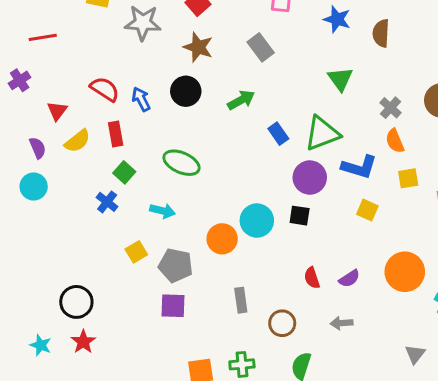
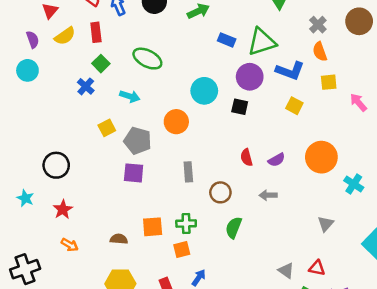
blue rectangle: (278, 134) -> (227, 40), turned -36
cyan circle: (257, 221) -> (204, 91), moved
red star: (83, 342) -> (63, 209), moved

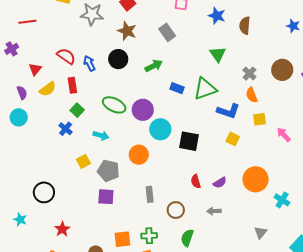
purple circle: (250, 77) -> (143, 110), moved
black square: (240, 107) -> (189, 141), size x1.5
red star: (63, 209) -> (62, 229), moved

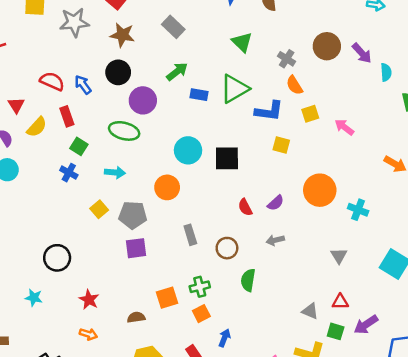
green arrow: (154, 66) -> (177, 72), moved
purple circle: (143, 110) -> (143, 100), moved

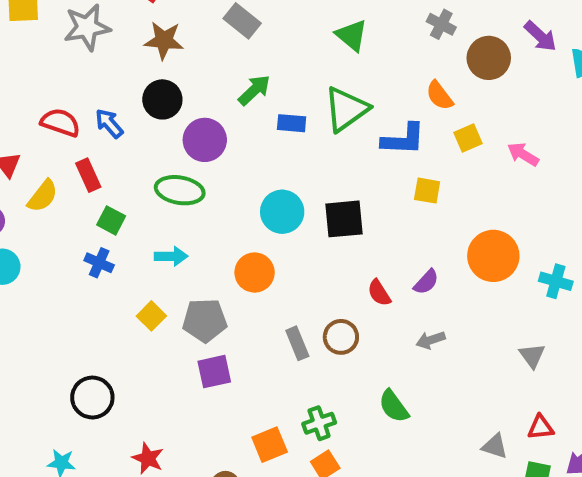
brown circle: (327, 46) -> (489, 58), moved
gray cross: (287, 59) -> (441, 24), moved
brown circle: (227, 248) -> (341, 337), moved
green semicircle: (248, 280) -> (394, 406), turned -40

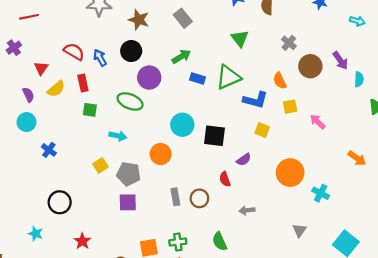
green square: (111, 220) -> (90, 110), turned -32
blue cross: (99, 263) -> (49, 150), moved
purple semicircle: (426, 282) -> (244, 160), moved

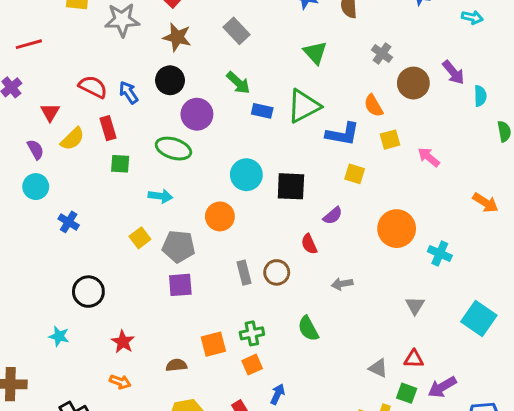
green arrow: (181, 57) -> (238, 83), turned 78

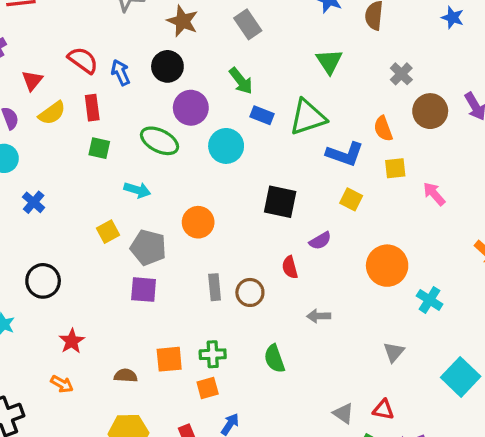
cyan circle: (246, 175) -> (226, 146), moved

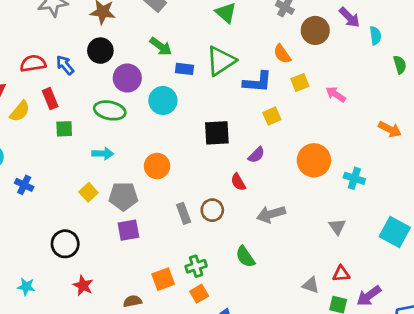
red semicircle: (83, 60) -> (33, 63), turned -30
yellow square: (351, 199) -> (272, 116), turned -36
black circle: (43, 281) -> (65, 244), moved
gray arrow: (319, 316) -> (271, 214), size x1.5

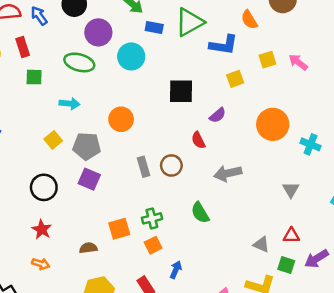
yellow square: (300, 82) -> (267, 60), moved
purple square: (128, 230) -> (89, 179), turned 30
black circle: (65, 244) -> (44, 187), moved

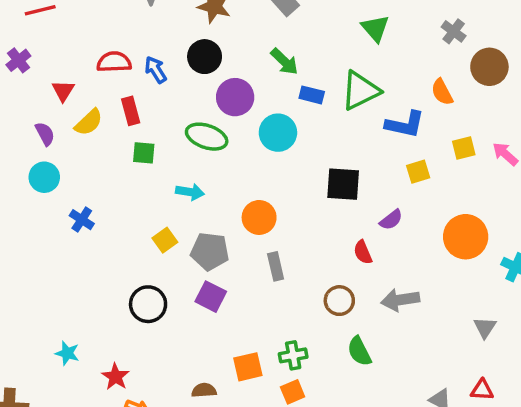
brown circle: (171, 165) -> (339, 301), moved
gray rectangle: (143, 167) -> (276, 266), moved
red star: (42, 229) -> (116, 377), moved

